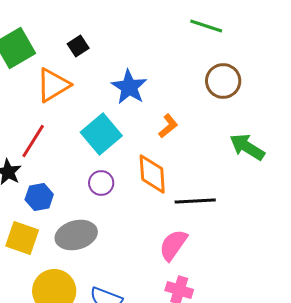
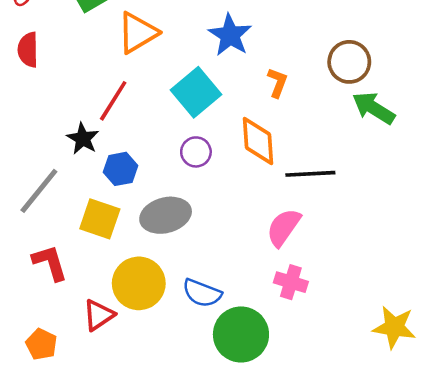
brown circle: (223, 81) -> (349, 62), moved
orange L-shape: (168, 126) -> (277, 83), turned -30

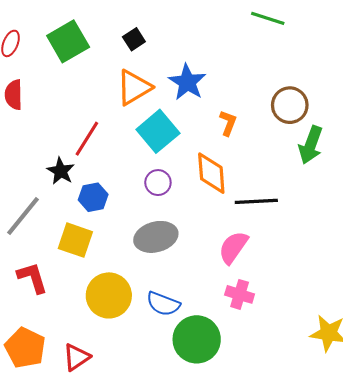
orange triangle: (138, 33) -> (134, 87), moved
green arrow: (374, 108) -> (311, 145), turned -102
gray ellipse: (166, 215) -> (156, 237), moved
red triangle: (99, 315) -> (76, 357), moved
orange pentagon: (41, 344) -> (25, 348), size x1.5

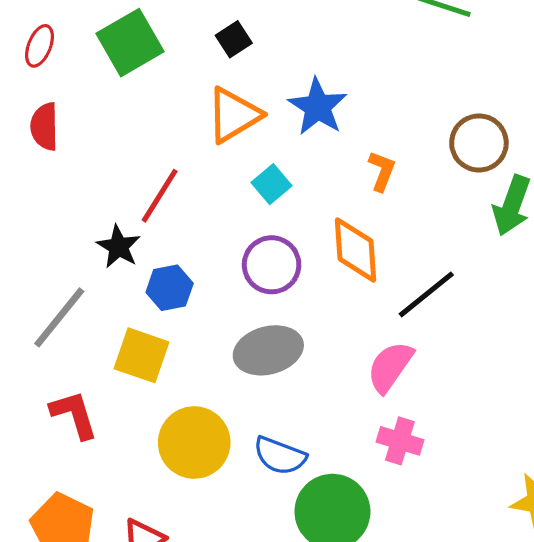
cyan square: (158, 131) -> (272, 184), size x0.6
purple circle: (158, 183) -> (272, 265), size x1.4
black line: (256, 201) -> (426, 294), turned -36

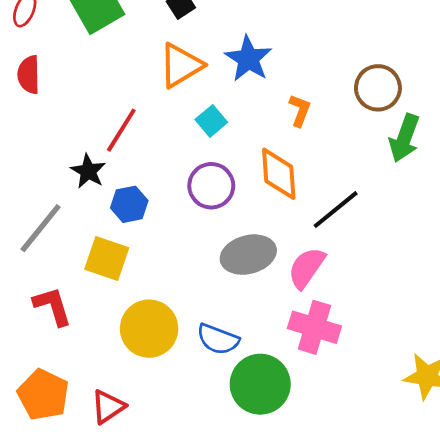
gray ellipse: (268, 350) -> (248, 255), moved
pink cross: (400, 441) -> (314, 327), size x1.4

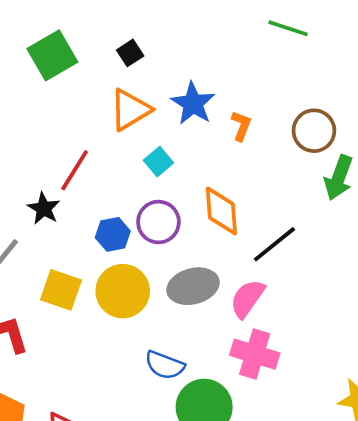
orange L-shape: (300, 110) -> (241, 126), moved
blue hexagon: (129, 204) -> (113, 234), moved
yellow circle: (149, 329) -> (123, 291), moved

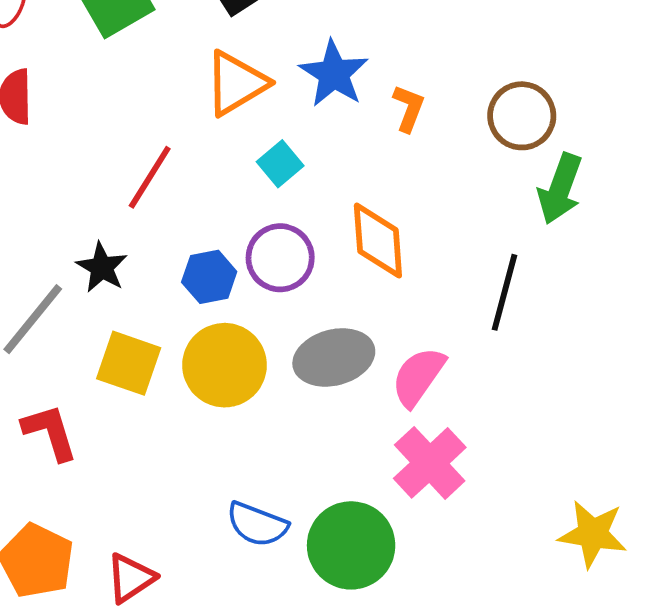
black star: (44, 208) -> (102, 267), moved
black line: (274, 244) -> (504, 292), moved, turned -36
pink cross: (255, 354) -> (430, 463), turned 30
blue semicircle: (165, 365) -> (257, 524), moved

